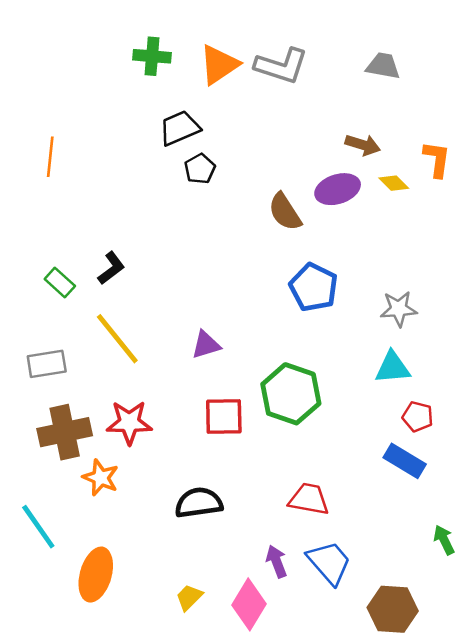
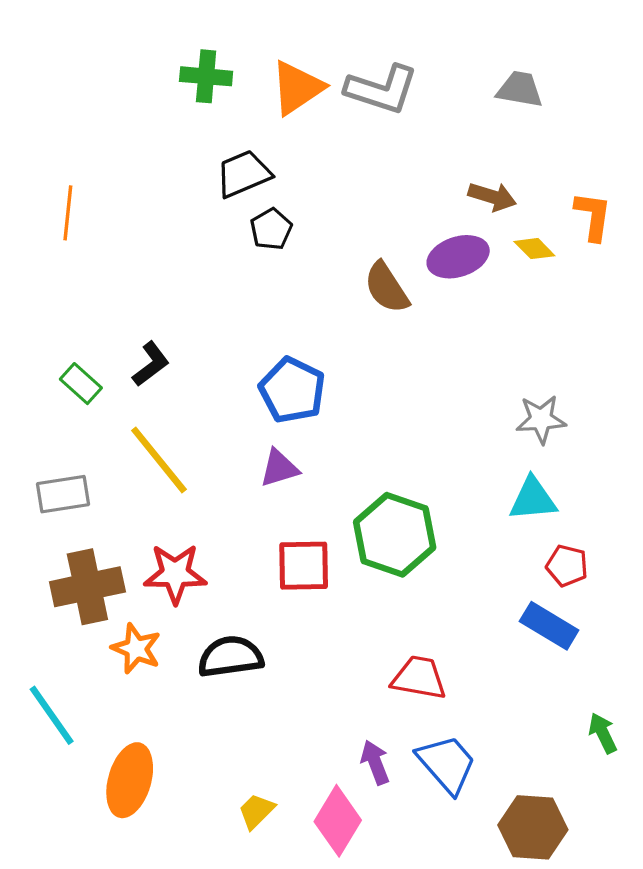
blue pentagon: (314, 287) -> (292, 390), moved
black semicircle: (199, 503) -> (230, 657), moved

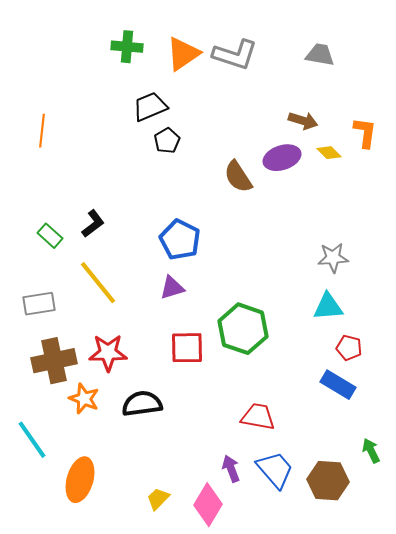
brown hexagon: (533, 827) -> (328, 481), moved

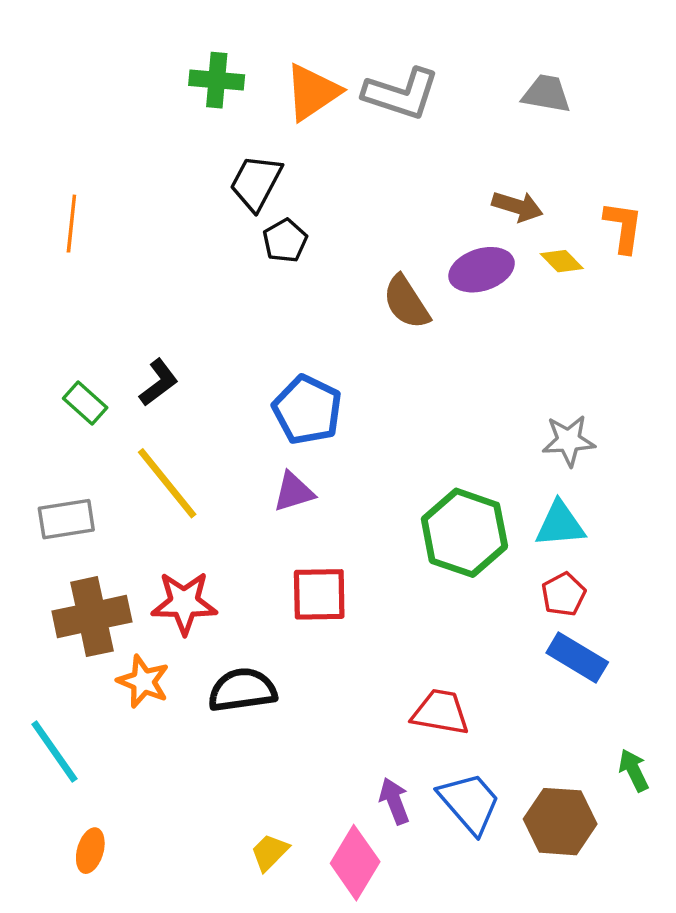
black trapezoid: (150, 107) -> (256, 183), turned -39
green hexagon: (243, 329) -> (464, 533), moved
red pentagon: (349, 348) -> (564, 594), moved, turned 30
orange ellipse: (80, 480) -> (90, 851), moved, size x0.6

